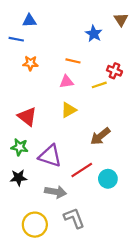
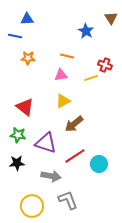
brown arrow: (100, 136) -> (74, 124), moved

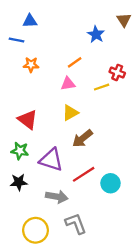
orange line: (67, 56) -> (75, 62), turned -48

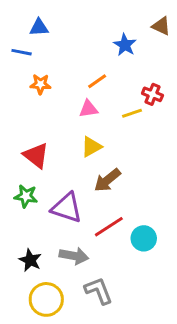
brown triangle: (124, 20) -> (161, 26), turned -32
black star: (19, 182) -> (30, 260), moved, turned 30

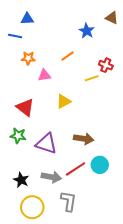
pink triangle: (88, 109) -> (44, 75), moved
brown arrow: (107, 180) -> (84, 139), moved, turned -132
red line: (109, 227) -> (76, 169), moved
gray L-shape: (99, 291) -> (69, 201), turned 30

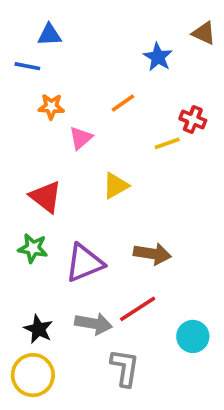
pink triangle: (44, 75) -> (81, 138), turned -32
purple triangle: (46, 144) -> (84, 263), turned -40
cyan circle: (100, 165) -> (193, 336), moved
yellow circle: (32, 207) -> (33, 375), moved

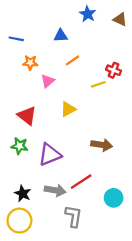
blue triangle: (49, 35) -> (61, 36), moved
blue star: (158, 57) -> (88, 14), moved
brown arrow: (152, 254) -> (102, 145), moved

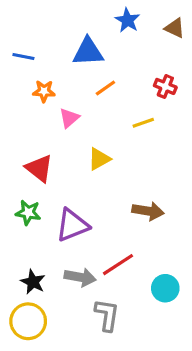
blue triangle: (61, 36) -> (88, 52), size x1.5
red cross: (114, 70) -> (165, 86), moved

